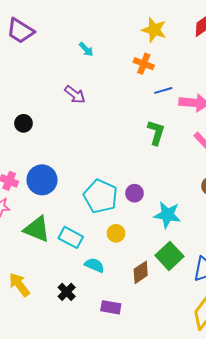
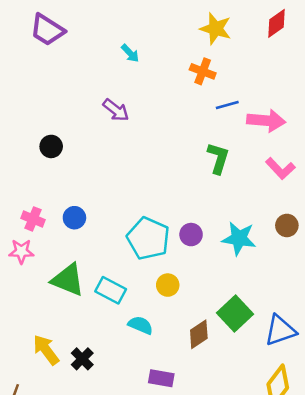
blue circle: (42, 180) -> (74, 218), size x0.6
cyan star: (167, 215) -> (239, 238), moved
black cross: (67, 292) -> (82, 359), moved

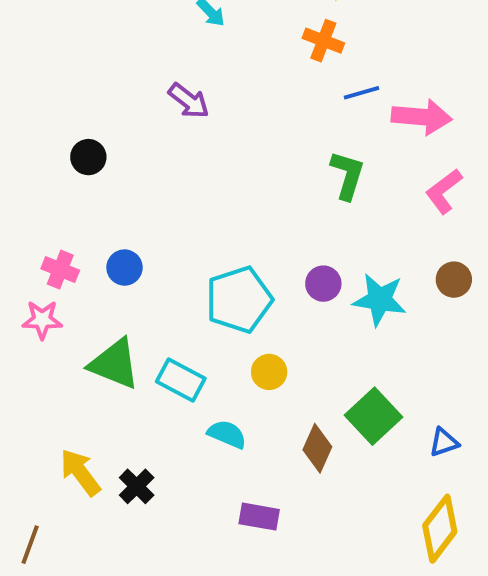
pink L-shape: (280, 168) -> (444, 191), turned 96
purple circle: (191, 235) -> (323, 284), moved
cyan pentagon: (148, 238) -> (239, 300), turned 30
blue triangle: (280, 330) -> (444, 442), size x0.6
brown diamond: (199, 334) -> (317, 448), turned -32

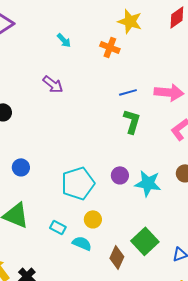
orange cross: (323, 41) -> (110, 47), moved
blue line: (361, 93) -> (128, 92), moved
cyan rectangle: (181, 380) -> (58, 227), moved, size x0.7
cyan semicircle: (227, 434) -> (82, 243), moved

